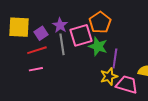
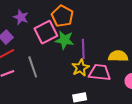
purple star: (60, 25) -> (21, 17), moved
gray line: (62, 44) -> (33, 67), moved

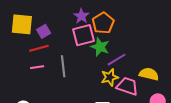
purple star: (21, 17) -> (81, 16), moved
purple line: (83, 49) -> (117, 60), turned 48

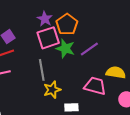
purple line: (117, 60) -> (89, 49), moved
gray line: (63, 66) -> (42, 70), moved
yellow star: (110, 77) -> (52, 90), moved

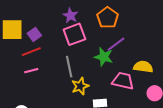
orange pentagon: (67, 24) -> (108, 18), moved
green star: (65, 48) -> (104, 57), moved

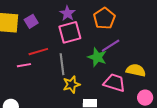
purple square: (34, 34) -> (31, 21), moved
red line: (31, 52) -> (38, 52), moved

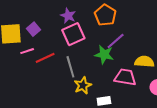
pink line: (24, 65) -> (27, 51), moved

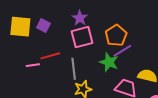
orange pentagon: (105, 15) -> (116, 35), moved
purple square: (33, 29) -> (43, 26), turned -32
pink line: (27, 51) -> (33, 65), moved

